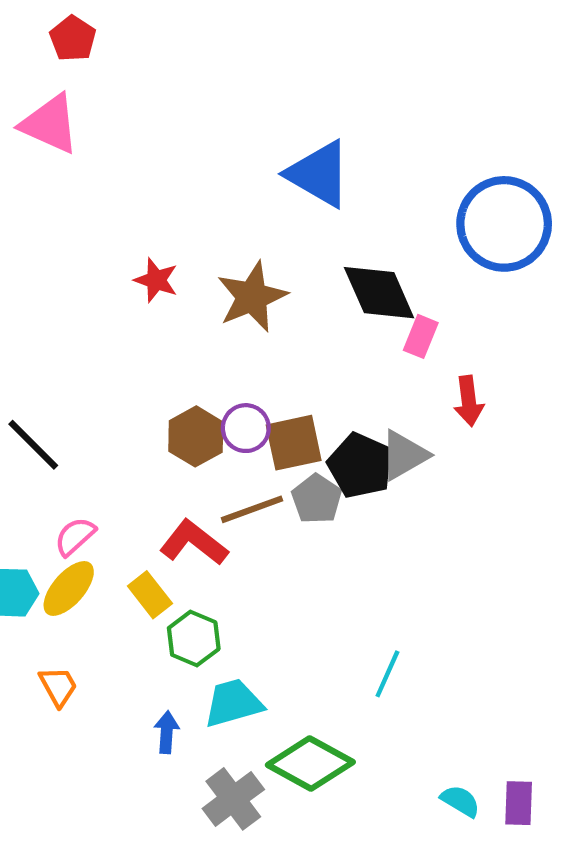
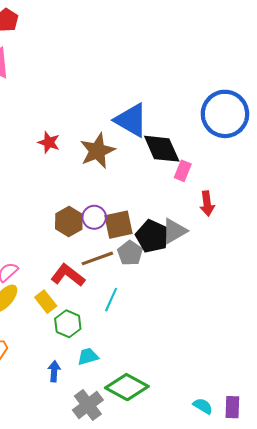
blue triangle: (319, 174) -> (131, 120), moved
cyan line: (387, 674) -> (111, 300), moved
cyan trapezoid: (233, 703) -> (88, 356), size x0.7

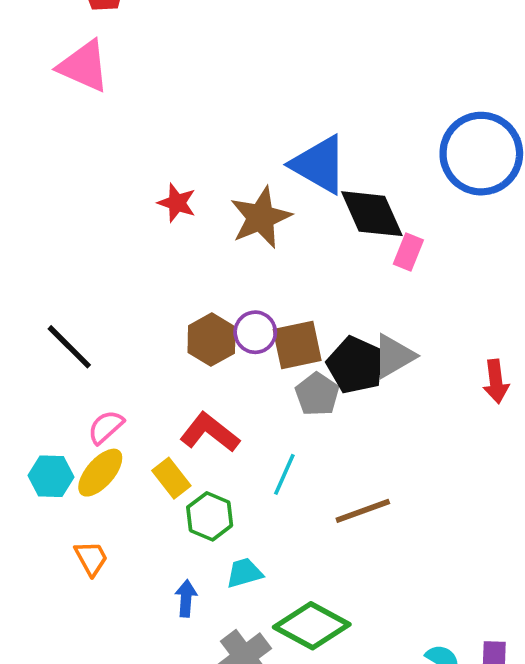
red arrow: (207, 204) -> (496, 381), moved
brown line: (97, 258) -> (363, 511), moved

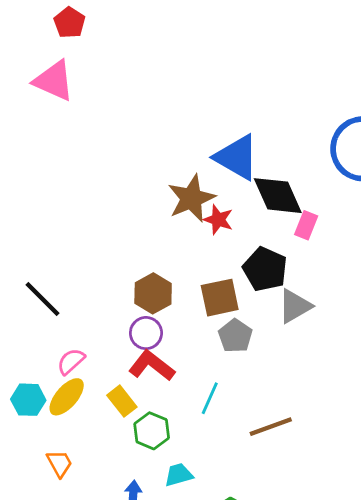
red star: (177, 203) -> (218, 220), moved
purple circle: (255, 332) -> (146, 333), moved
black pentagon: (355, 365) -> (265, 269), moved

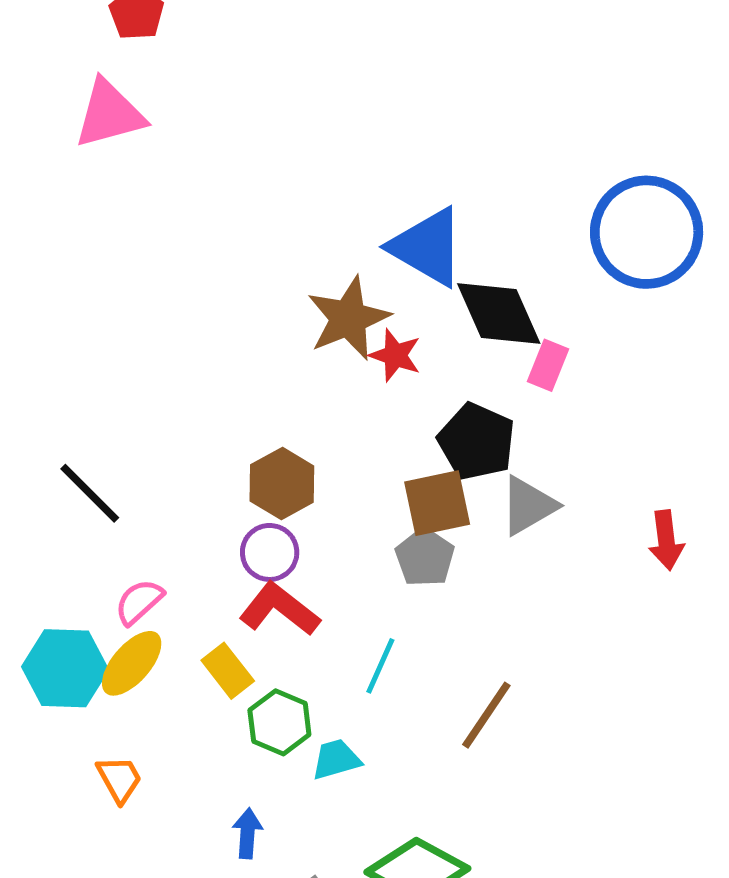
pink triangle: (54, 81) -> (109, 114), turned -39
brown square: (220, 298) -> (437, 503), moved
cyan hexagon: (28, 400) -> (65, 668), size x1.4
brown line: (271, 427) -> (486, 715), turned -36
cyan trapezoid: (179, 475) -> (336, 759), moved

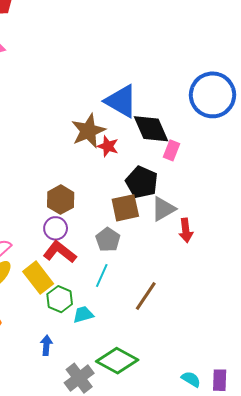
red arrow: (666, 540) -> (186, 230), moved
gray pentagon: (425, 557) -> (108, 240), moved
yellow rectangle: (228, 671) -> (38, 278), size x1.4

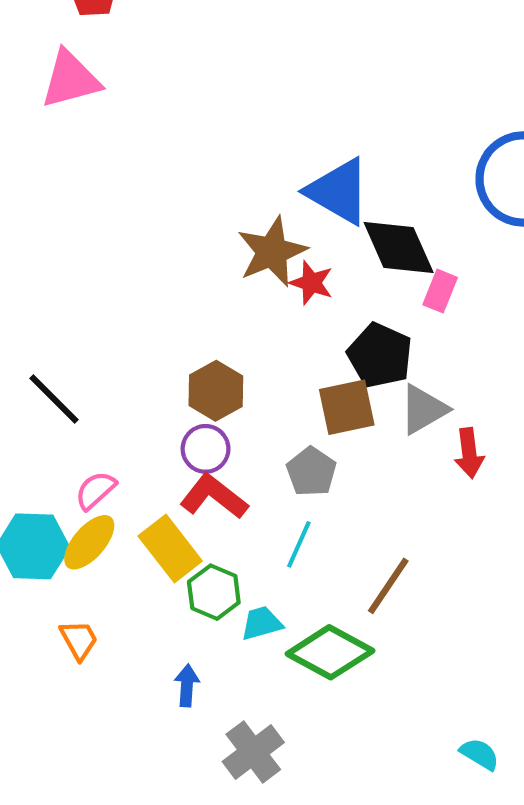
green diamond: (117, 361) -> (330, 652), moved

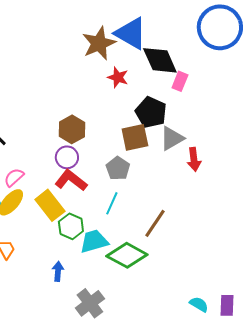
brown star: (272, 252) -> (99, 43), moved
cyan trapezoid: (262, 623) -> (94, 241), size x1.4

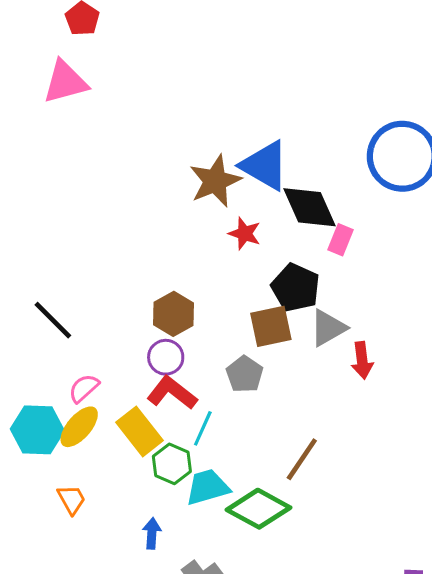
cyan line: (112, 203) -> (203, 428), moved

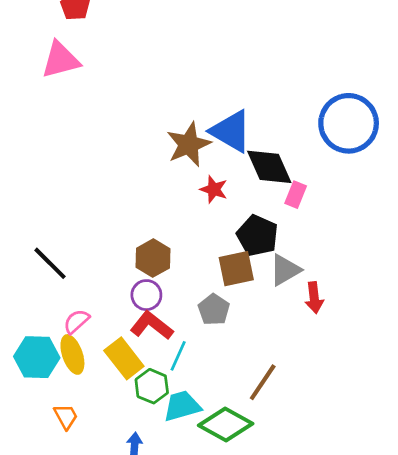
yellow ellipse: (79, 427) -> (72, 354), turned -60

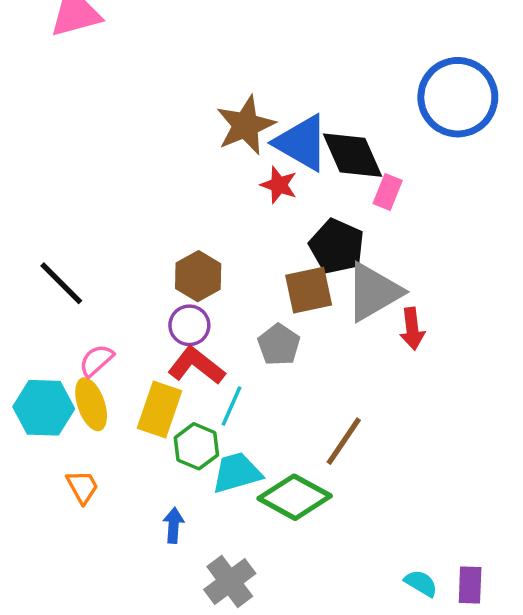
blue triangle: (231, 131) -> (302, 143), moved
gray triangle: (285, 270) -> (374, 292), size x1.4
yellow rectangle: (124, 358) -> (160, 410), turned 57

